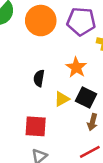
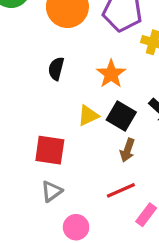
black semicircle: (39, 78) -> (56, 69), moved

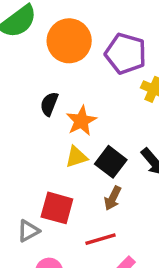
orange star: (111, 74) -> (81, 121), moved
red square: (50, 150) -> (57, 208), moved

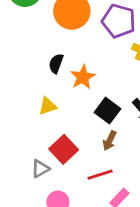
yellow triangle: (76, 157) -> (48, 106), moved
red square: (57, 208) -> (64, 149), turned 32

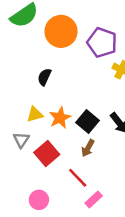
orange star: (83, 77) -> (60, 118), moved
gray triangle: (40, 169) -> (21, 140), moved, turned -30
red line: (100, 175) -> (78, 178), turned 60

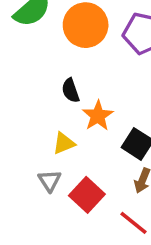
black semicircle: (44, 77) -> (71, 90), turned -36
orange star: (60, 118) -> (98, 116), moved

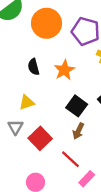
orange star: (98, 116) -> (64, 70), moved

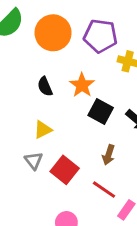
black square: (77, 106) -> (101, 112), moved

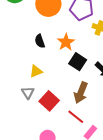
brown arrow: (109, 155) -> (81, 93), size x1.5

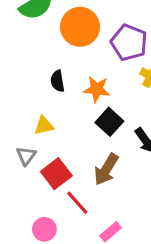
orange star: (66, 42) -> (97, 89), turned 30
red line: (76, 117) -> (77, 203), moved

